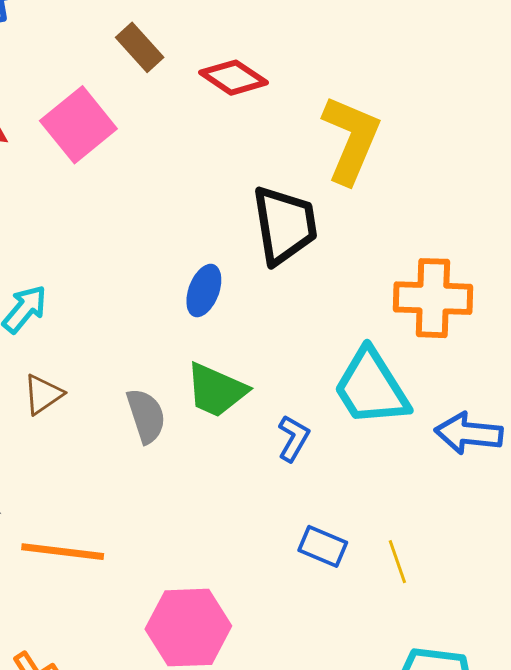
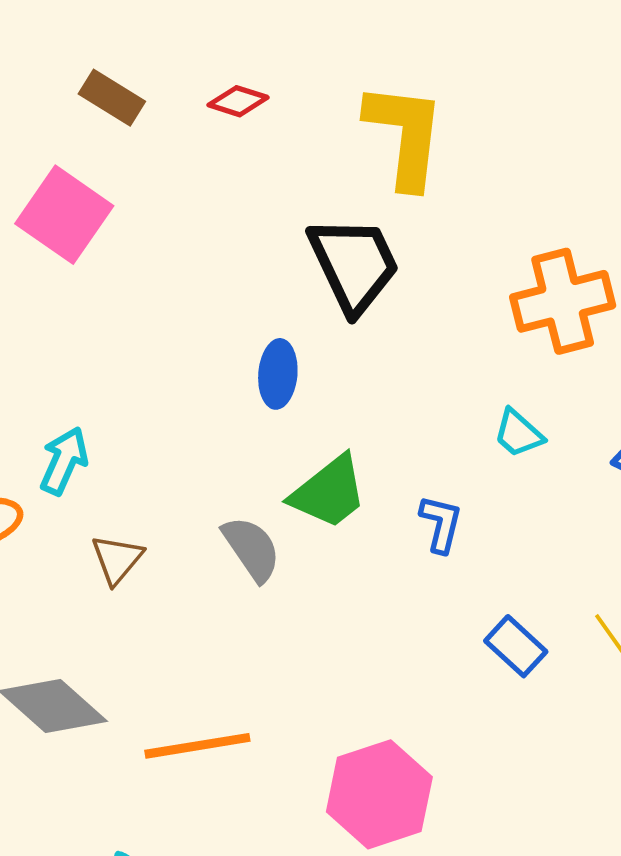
red diamond: (233, 78) -> (238, 101), size x0.7
cyan trapezoid: (371, 387) -> (518, 433), size x0.5
green trapezoid: (216, 390) -> (329, 492), turned -46
blue rectangle: (323, 546) -> (516, 646), turned 36

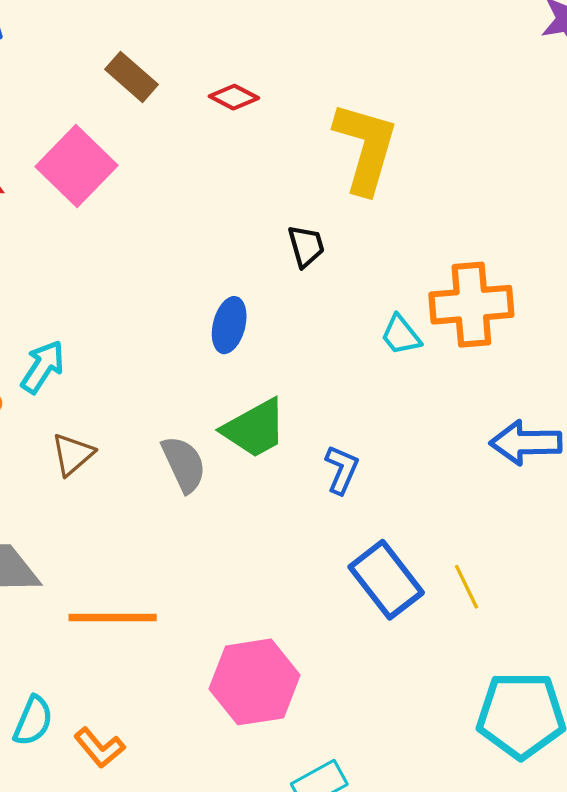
black trapezoid: (354, 264) -> (306, 246), size x0.5
cyan trapezoid: (518, 433) -> (401, 335), moved
blue rectangle: (516, 646) -> (386, 580), size x1.5

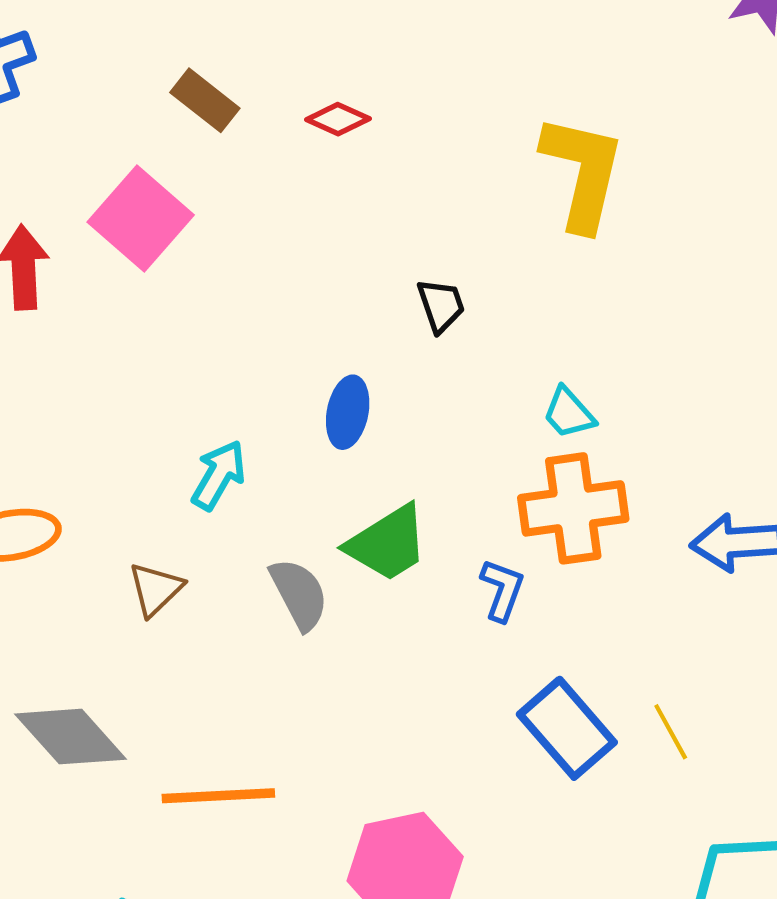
yellow L-shape: (365, 148) -> (583, 172), moved
orange cross: (471, 305) -> (573, 508), moved
cyan arrow: (43, 367) -> (219, 475), moved

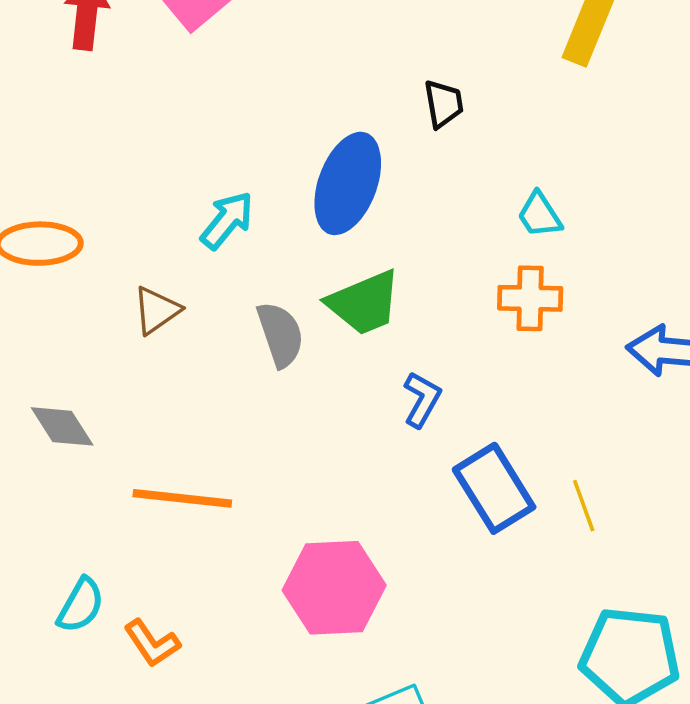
blue ellipse: (348, 412) -> (348, 183), size x1.6
orange cross: (573, 508) -> (530, 298), size x0.7
blue L-shape: (502, 590) -> (422, 399), moved
gray diamond: (70, 737) -> (62, 426), size x0.7

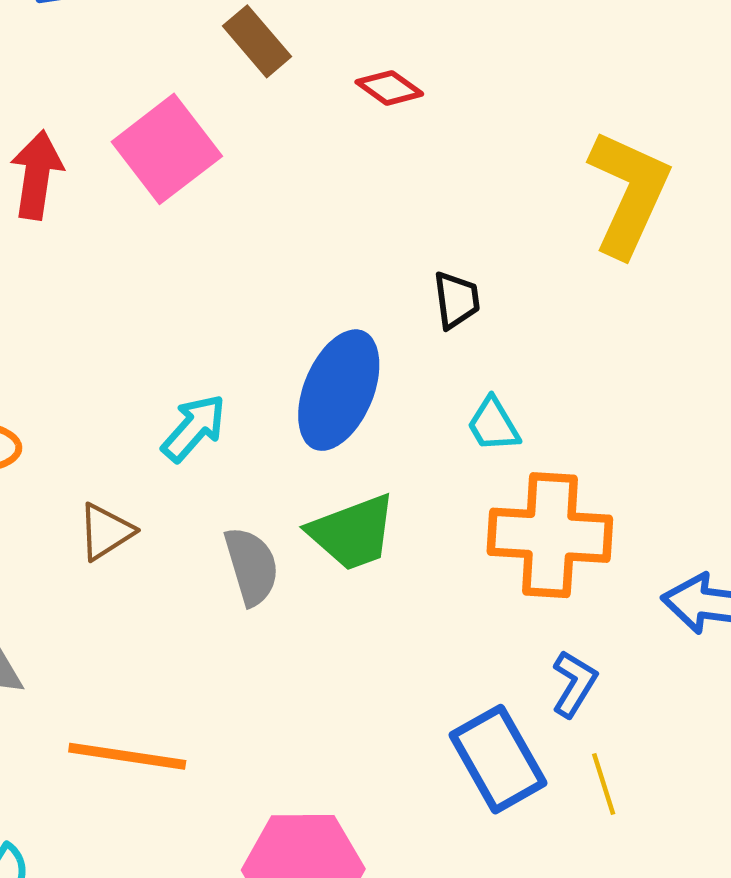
cyan trapezoid: (539, 215) -> (493, 425), moved
orange cross: (530, 298) -> (550, 535), size x1.6
blue L-shape: (422, 399) -> (574, 684), moved

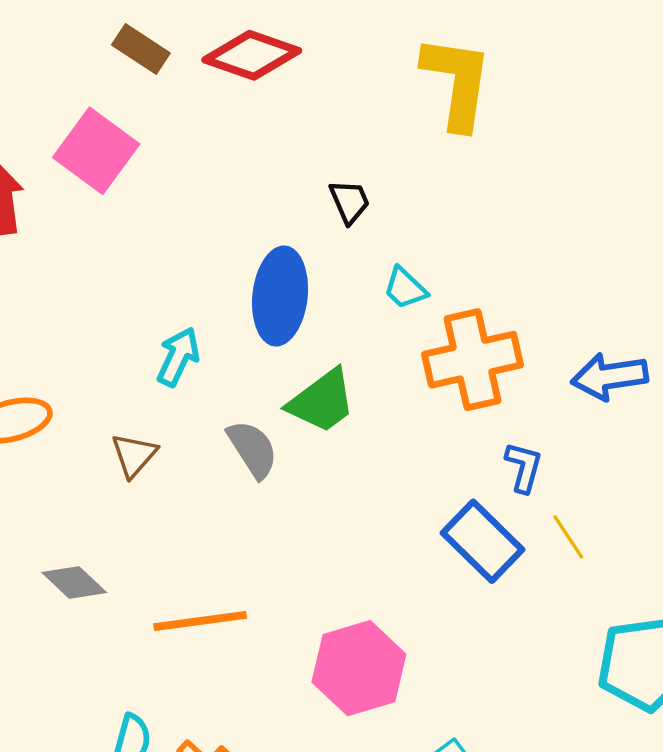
red diamond: (389, 88) -> (252, 55), size x1.8

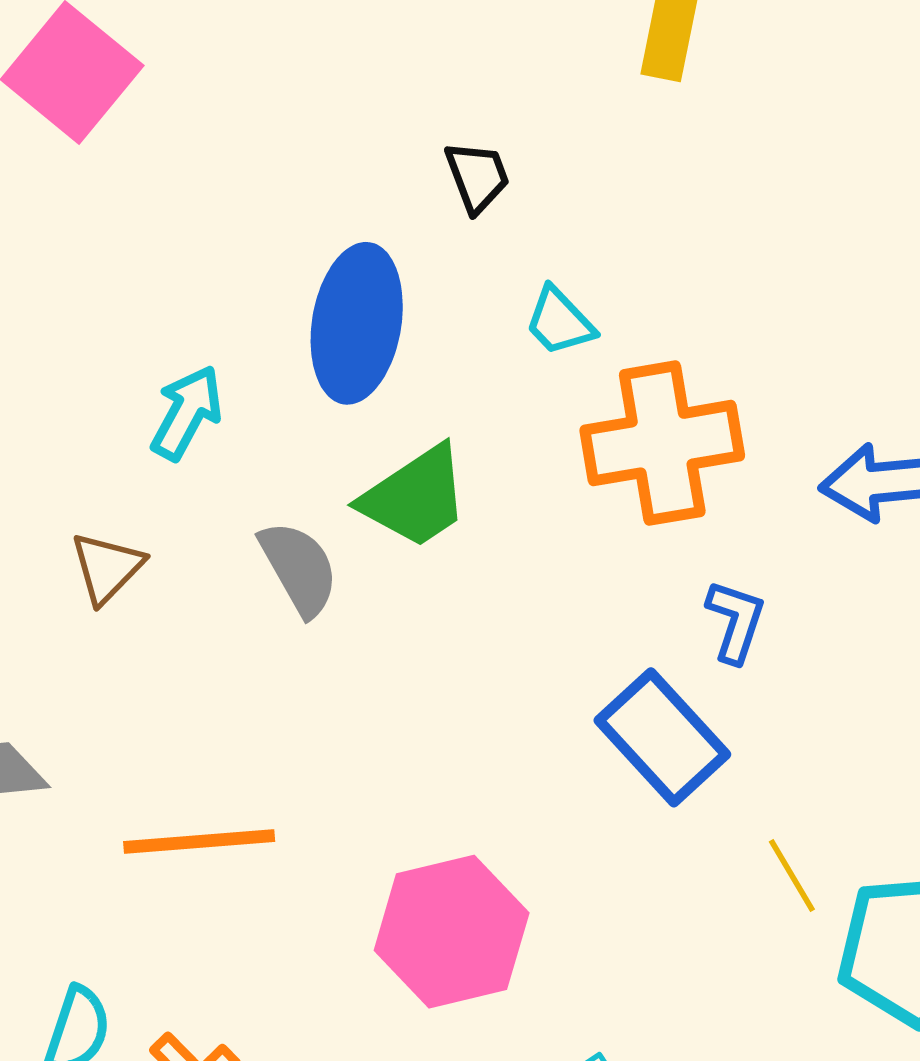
yellow line: (568, 537) -> (792, 875), moved

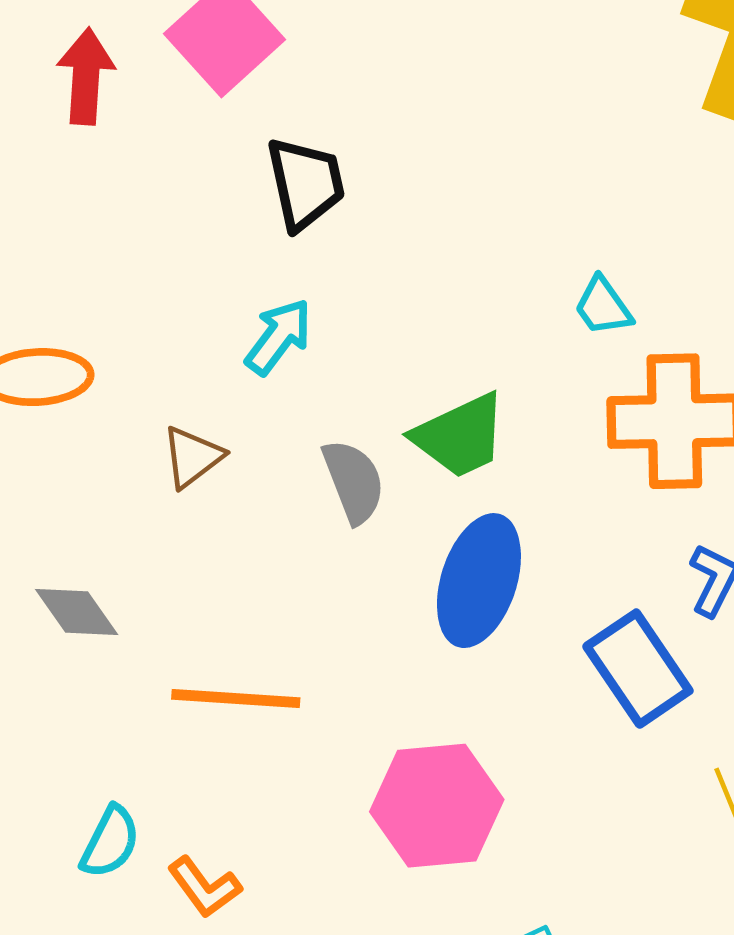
black trapezoid: (477, 177) -> (305, 183), moved, size x1.5
blue ellipse: (357, 323) -> (479, 581), moved

